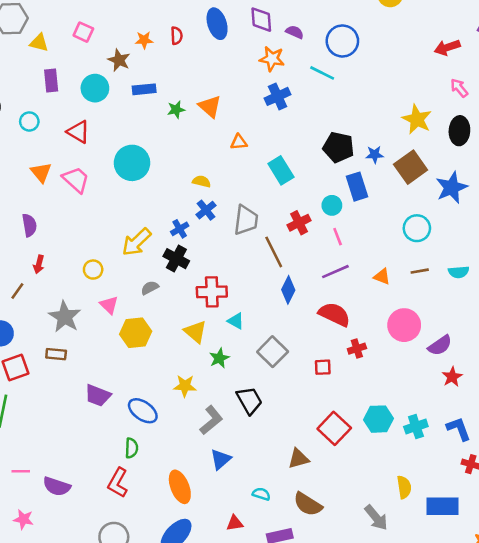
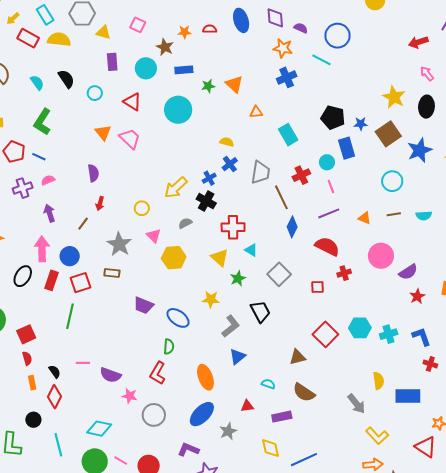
red semicircle: (177, 36) -> (210, 29), turned -88
cyan circle: (132, 163) -> (178, 110), moved
pink star: (23, 519) -> (130, 396), moved

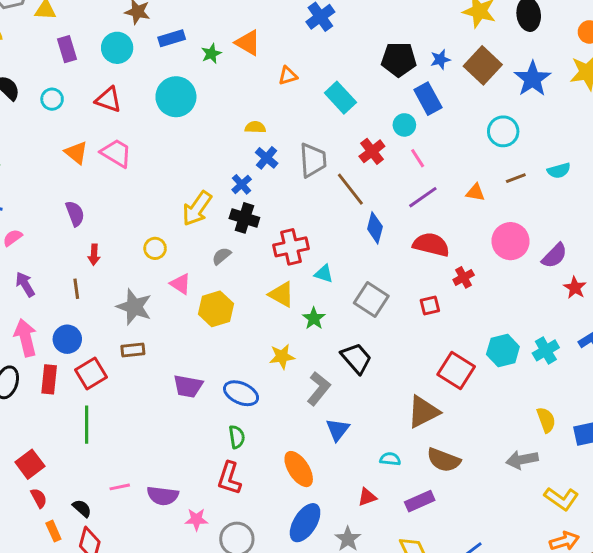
brown line: (83, 224) -> (76, 289), turned -32
brown triangle: (297, 357) -> (423, 412), size x1.4
gray arrow: (356, 404) -> (522, 460), turned 130

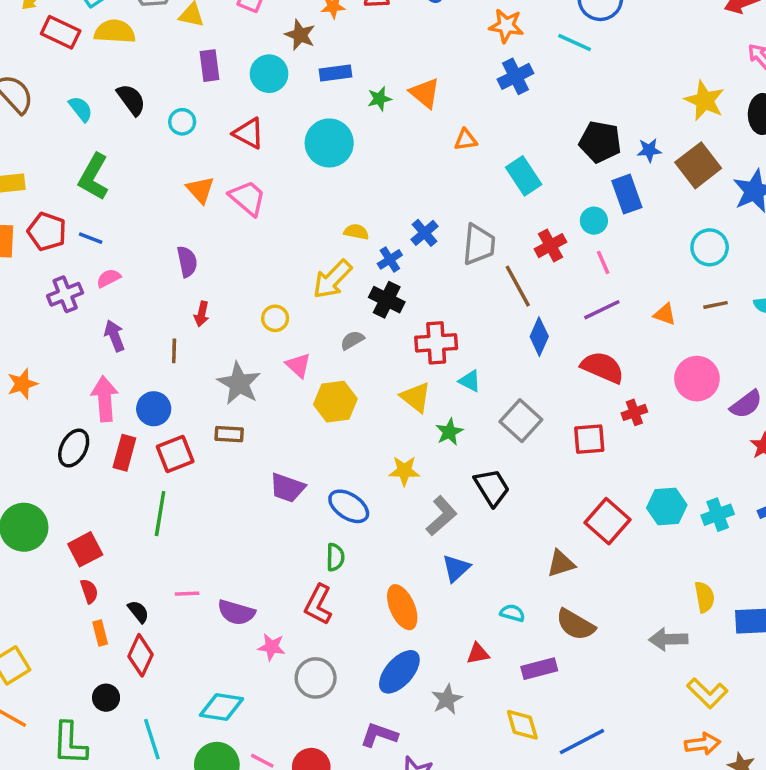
yellow semicircle: (255, 127) -> (356, 232), moved
red square: (430, 306) -> (589, 439), size x1.4
brown triangle: (423, 412) -> (561, 564), size x0.7

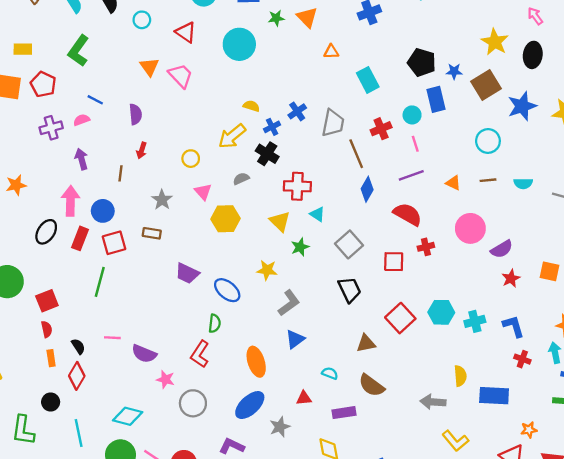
blue line: (91, 238) -> (95, 100), moved
gray star: (239, 383) -> (162, 200), size x0.7
black trapezoid: (492, 487) -> (350, 290), moved

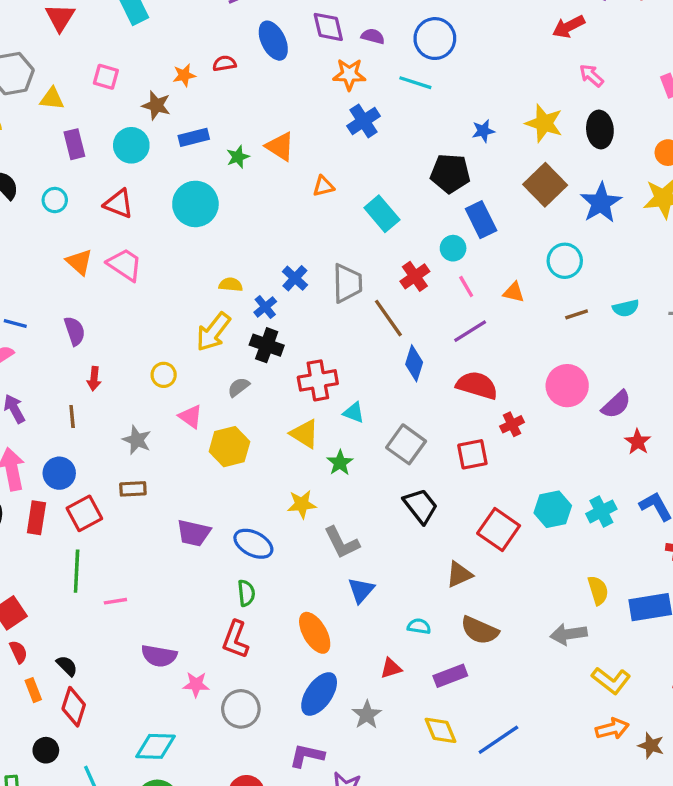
blue star: (454, 71) -> (483, 131), moved
orange triangle: (453, 183) -> (514, 292), moved
gray L-shape: (289, 303) -> (342, 543), turned 112
pink line: (112, 338) -> (115, 601), moved

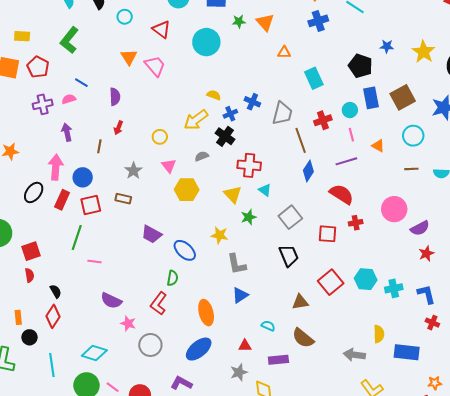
brown square: (545, 185) -> (403, 97), moved
blue cross: (295, 278) -> (252, 102), turned -35
orange rectangle: (33, 690) -> (18, 317), moved
gray star: (367, 715) -> (239, 372), moved

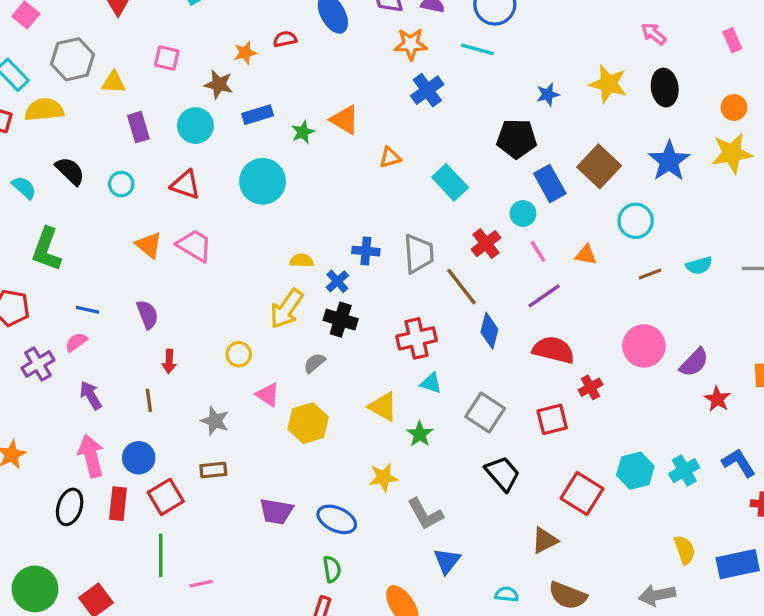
red cross: (249, 165) -> (417, 338), moved

